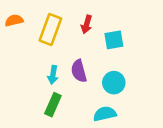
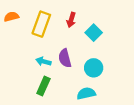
cyan square: (114, 40) -> (94, 33), turned -35
cyan arrow: (53, 75) -> (43, 61), turned 96

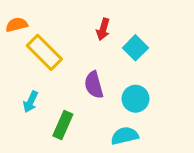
yellow rectangle: (41, 24) -> (44, 52), moved, turned -65
cyan arrow: (43, 61) -> (31, 102), moved, turned -80

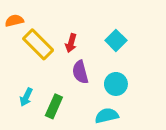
red arrow: (103, 29) -> (71, 43), moved
cyan arrow: (31, 102) -> (26, 97), moved

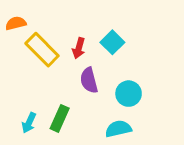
cyan square: (116, 40) -> (112, 42), moved
cyan arrow: (26, 97) -> (29, 123), moved

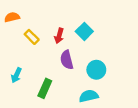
yellow rectangle: (42, 50) -> (32, 37), size x0.6
cyan arrow: (29, 123) -> (16, 75), moved

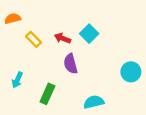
red arrow: (59, 36) -> (63, 38), turned 96
cyan circle: (96, 70) -> (131, 72), moved

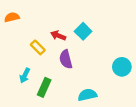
yellow rectangle: (34, 39) -> (38, 47), moved
cyan arrow: (17, 80) -> (25, 75), moved

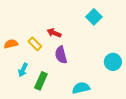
orange semicircle: (12, 17) -> (11, 44), moved
cyan square: (83, 31) -> (94, 17), moved

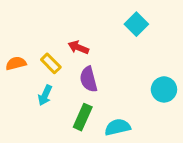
cyan arrow: (23, 70) -> (45, 95), moved
green rectangle: (41, 81) -> (83, 117), moved

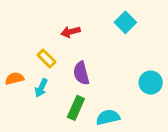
red arrow: (78, 47) -> (71, 32), moved, turned -36
orange semicircle: (16, 63) -> (15, 79), moved

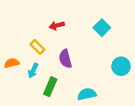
cyan square: (125, 22) -> (102, 28), moved
green rectangle: (76, 108) -> (50, 87), moved

